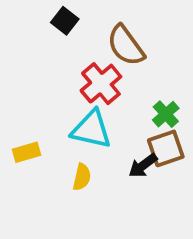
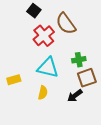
red cross: (101, 84) -> (44, 36), moved
green cross: (166, 114) -> (79, 60), moved, turned 32
black arrow: (143, 166) -> (75, 96), moved

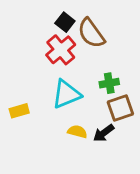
black square: (34, 11) -> (65, 22), moved
cyan triangle: (48, 68) -> (66, 94), turned -35
yellow semicircle: (43, 93) -> (77, 132), moved, turned -88

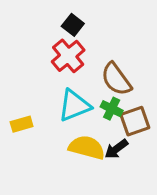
brown semicircle: (91, 33) -> (116, 79), moved
green cross: (109, 83) -> (112, 109), moved, turned 36
yellow semicircle: (77, 132) -> (87, 147), size x1.6

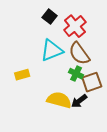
red cross: (68, 56) -> (75, 26), moved
cyan triangle: (74, 106) -> (52, 50), moved
yellow rectangle: (22, 124) -> (22, 75), moved

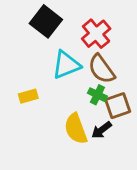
black square: (50, 17) -> (46, 21), moved, size x1.6
yellow semicircle: (59, 100) -> (76, 129), turned -125

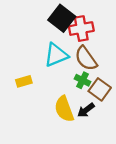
black square: (46, 21) -> (62, 18), moved
red cross: (96, 34) -> (81, 29), turned 30
brown square: (118, 106) -> (100, 89), turned -35

